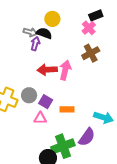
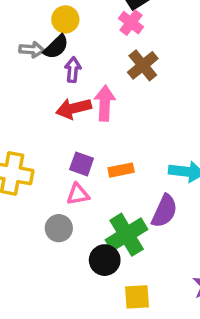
black semicircle: (44, 33) -> (56, 47), turned 126
purple arrow: (35, 44) -> (73, 70), moved
gray circle: (29, 95) -> (59, 228), moved

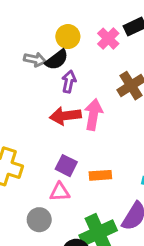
pink cross: (131, 23) -> (108, 39), moved

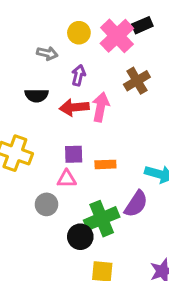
pink cross: (108, 39) -> (117, 36), size x1.6
black semicircle: (57, 60) -> (37, 95), moved, turned 35
purple square: (66, 166) -> (74, 154), turned -30

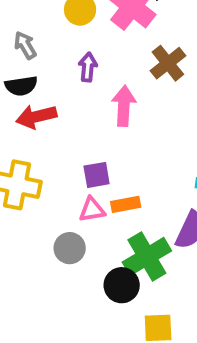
gray arrow: (47, 53) -> (25, 45), moved, turned -126
black semicircle: (37, 95) -> (21, 86), moved
red arrow: (74, 107) -> (36, 117), moved
orange rectangle: (105, 164) -> (126, 204), moved

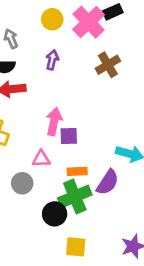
pink arrow: (124, 106) -> (54, 122), moved
purple square: (97, 175) -> (69, 136), moved
orange rectangle: (126, 204) -> (77, 171), moved

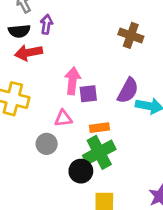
purple arrow: (52, 60) -> (46, 24), moved
brown cross: (108, 65) -> (131, 35), moved, turned -35
purple semicircle: (108, 182) -> (128, 91), moved

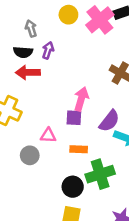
pink arrow: (72, 81) -> (81, 99), moved
green cross: (99, 152) -> (100, 174), moved
black circle: (81, 171) -> (73, 187), moved

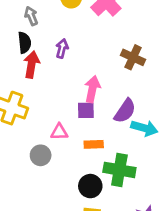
purple arrow: (48, 50) -> (62, 48), moved
black semicircle: (23, 52) -> (24, 43), turned -96
red arrow: (28, 72) -> (31, 65), turned 105
green cross: (100, 174) -> (119, 170), turned 32

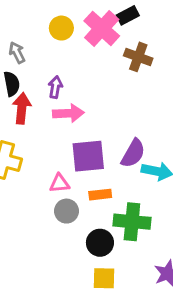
brown cross: (133, 57) -> (138, 57), moved
pink arrow: (92, 89) -> (68, 113), moved, turned 80
purple square: (86, 110) -> (88, 156), size x1.6
gray circle: (41, 155) -> (66, 211), moved

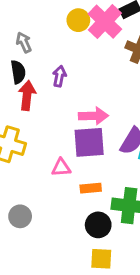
yellow circle: (61, 28) -> (78, 20), moved
pink arrow: (68, 113) -> (93, 116), moved
orange rectangle: (100, 195) -> (91, 188), moved
gray circle: (66, 211) -> (20, 216), moved

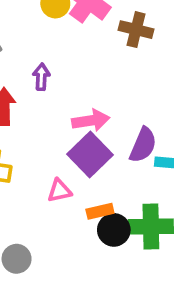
purple square: (89, 142) -> (90, 154), turned -32
black circle: (98, 225) -> (114, 230), moved

